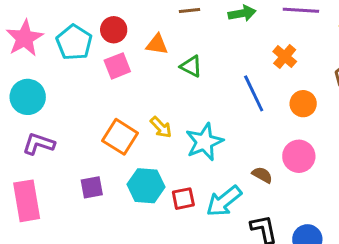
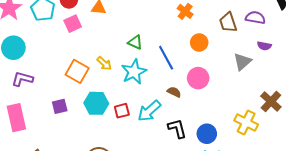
green triangle: (191, 66) -> (135, 42), moved
blue line: (254, 93) -> (166, 58), moved

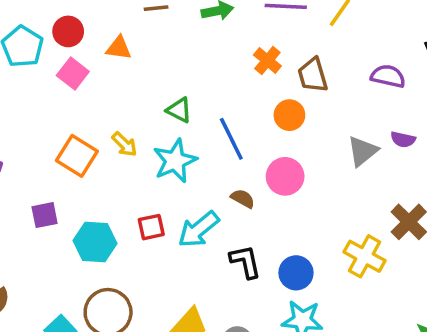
brown trapezoid: (228, 22) -> (313, 75), moved
pink square: (73, 24) -> (73, 74), turned -30
purple semicircle: (264, 46) -> (403, 139), moved
cyan hexagon: (96, 103) -> (95, 242), moved

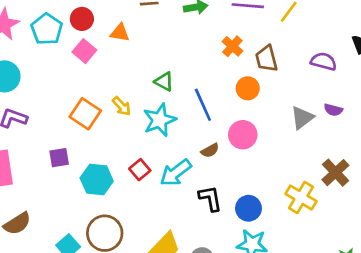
brown semicircle: (243, 199) -> (210, 150), turned 120
red square: (151, 227) -> (140, 170), turned -30

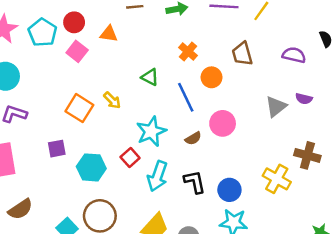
orange cross: (232, 46) -> (188, 51), moved
orange circle: (248, 88) -> (212, 77), moved
cyan star: (160, 120) -> (151, 131), moved
cyan arrow: (176, 173) -> (157, 176), moved, turned -32
brown cross: (335, 173) -> (307, 155), turned -30

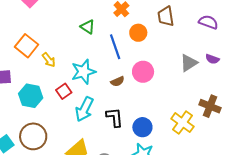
yellow arrow: (112, 100) -> (49, 60), moved

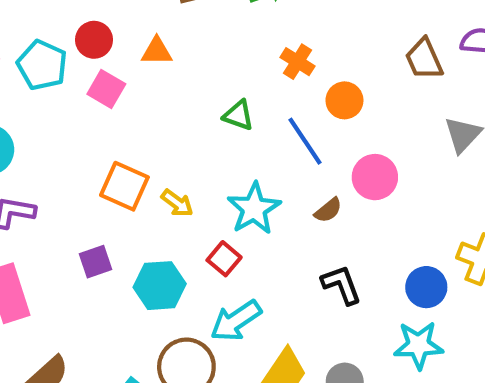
brown trapezoid: (166, 16) -> (424, 59), moved
cyan arrow: (84, 109) -> (236, 321), moved, turned 45
blue circle: (142, 127) -> (426, 287), moved

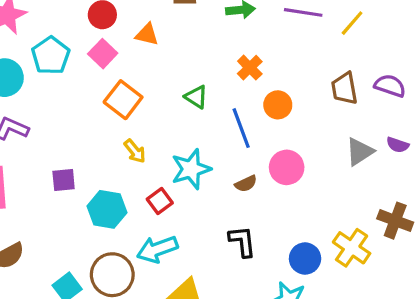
cyan pentagon: (42, 65) -> (51, 56), moved
orange square: (124, 186) -> (123, 100), moved

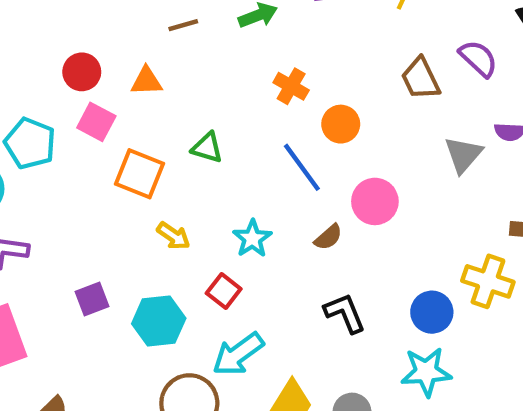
purple semicircle: (390, 86) -> (478, 58), turned 40
green triangle: (196, 97) -> (207, 148), moved
cyan star: (191, 169) -> (252, 238), size x0.7

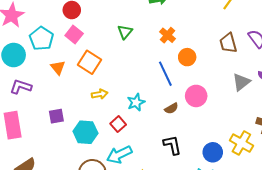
orange triangle: (146, 81) -> (58, 67), moved, turned 42
green triangle: (207, 148) -> (125, 32), moved, turned 42
yellow arrow: (173, 236) -> (100, 94), turned -56

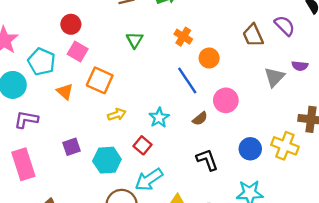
blue circle: (213, 152) -> (250, 149), moved

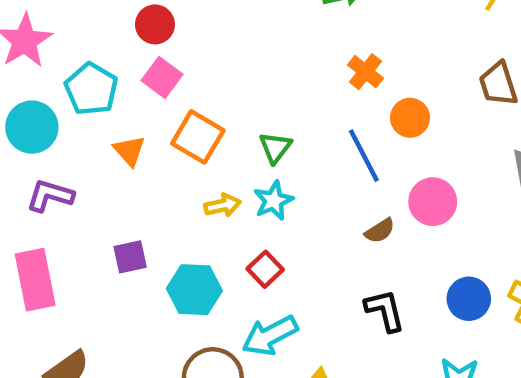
green triangle: (135, 40) -> (275, 147), moved
cyan star: (159, 118) -> (273, 201), moved

